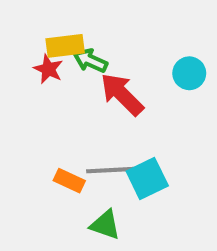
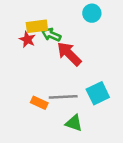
cyan circle: (189, 73) -> (92, 13), moved
cyan square: (147, 178) -> (98, 93), moved
green triangle: (105, 225) -> (74, 123), moved

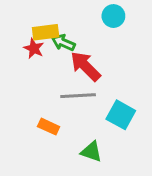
cyan square: (98, 93) -> (121, 115), turned -35
gray line: (63, 97) -> (78, 96), moved

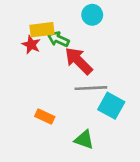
cyan circle: (113, 16) -> (92, 15), moved
gray line: (78, 96) -> (91, 88), moved

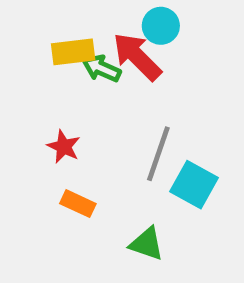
red star: (31, 45) -> (64, 147), moved
red arrow: (79, 61) -> (137, 57), moved
gray line: (91, 88) -> (158, 154), turned -68

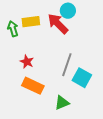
green arrow: (102, 68) -> (13, 29), moved, turned 49
orange rectangle: (78, 204) -> (33, 86), size x1.5
green triangle: (147, 244) -> (62, 103), turned -42

